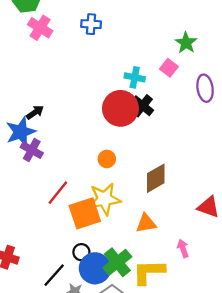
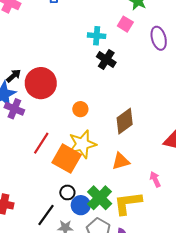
red circle: (120, 108) -> (41, 83), moved
orange square: (85, 213) -> (67, 159), turned -36
blue circle: (95, 268) -> (81, 205), size x0.7

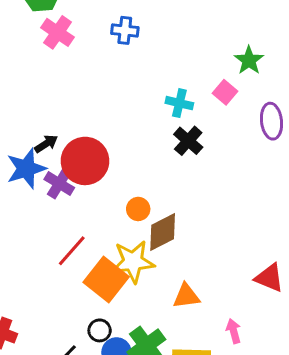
purple cross: (14, 109) -> (59, 183), moved
brown diamond: (125, 121) -> (163, 232), moved

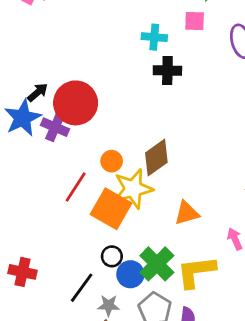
pink square: (225, 92) -> (195, 21), turned -30
black cross: (188, 141) -> (167, 71), turned -32
orange circle: (138, 209) -> (112, 161), moved

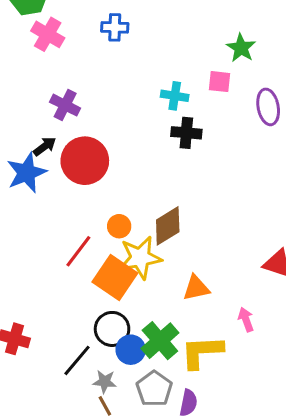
purple cross: (55, 127) -> (65, 105), moved
black circle: (112, 256) -> (112, 329), size x1.5

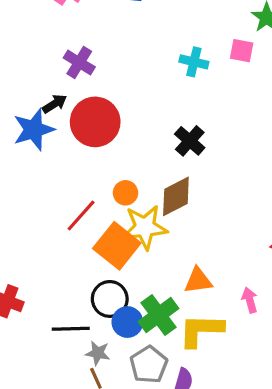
black cross: (186, 133) -> (190, 141), moved, turned 32
orange triangle: (196, 288) -> (198, 281), moved
black line: (77, 360) -> (71, 329), turned 44

